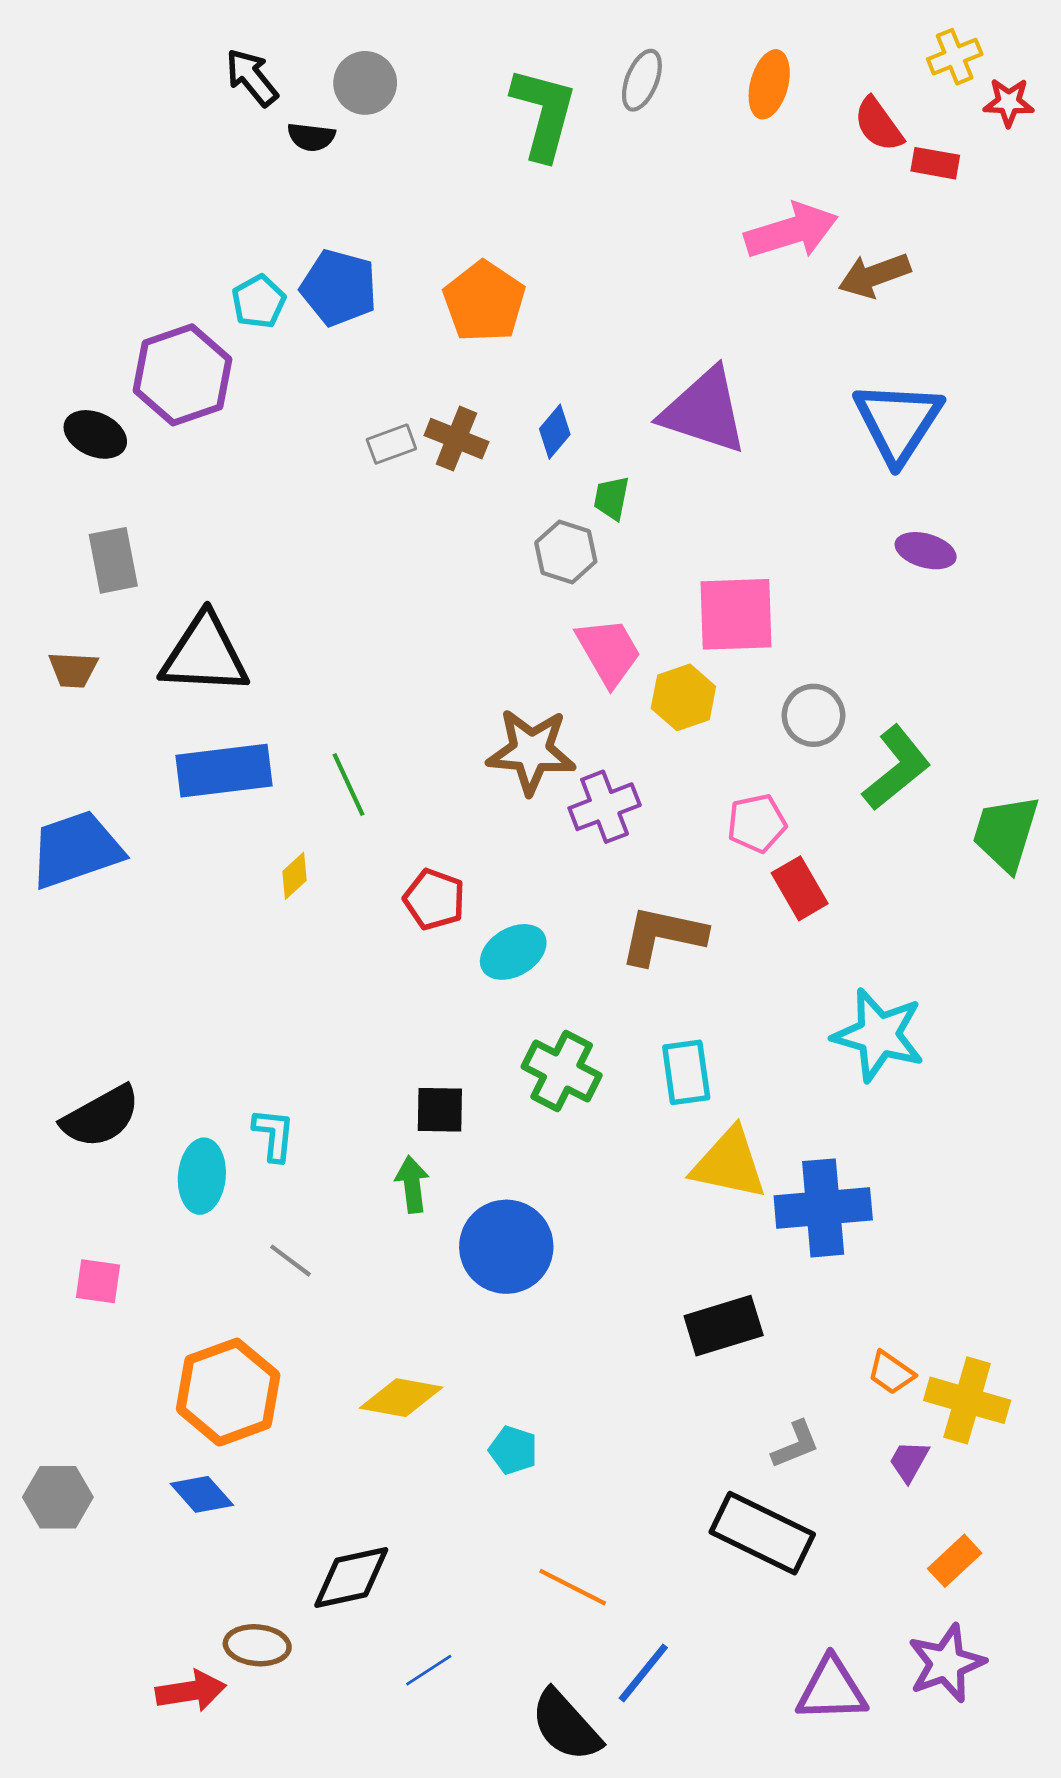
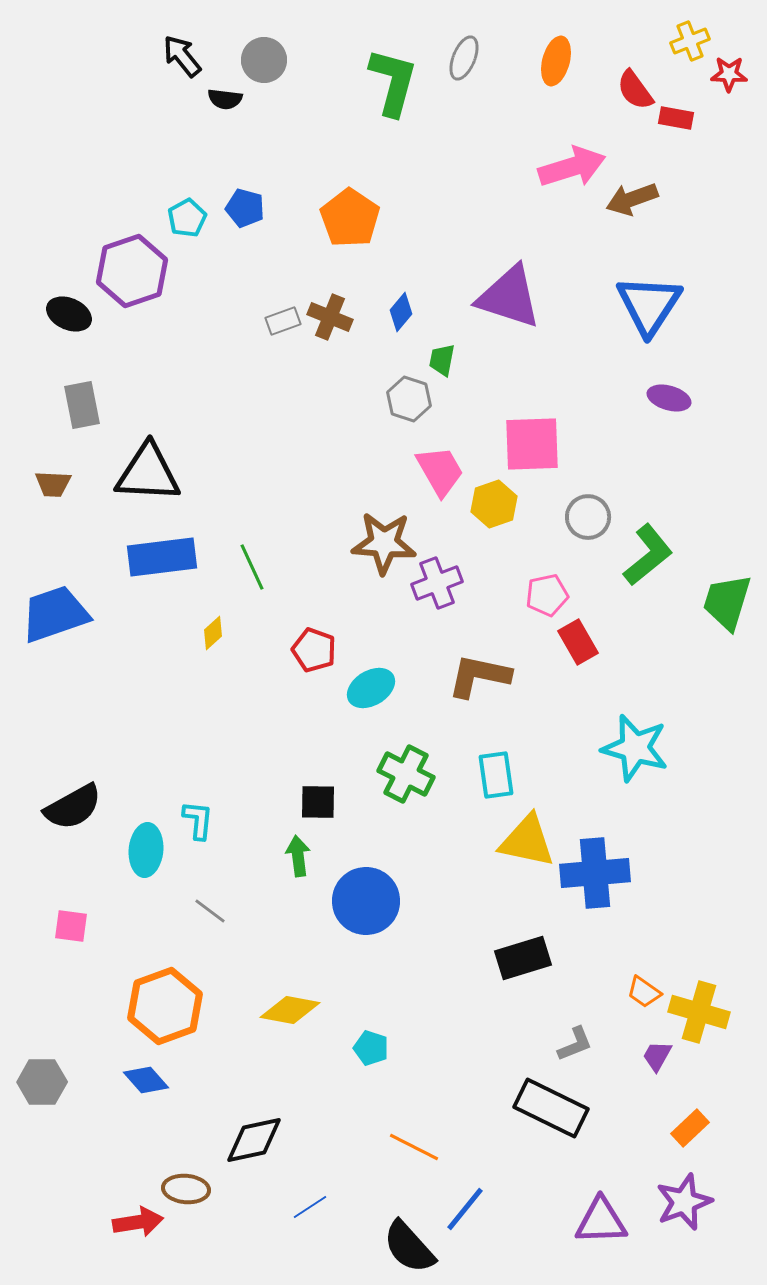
blue pentagon: (339, 288) -> (245, 208), size x0.7

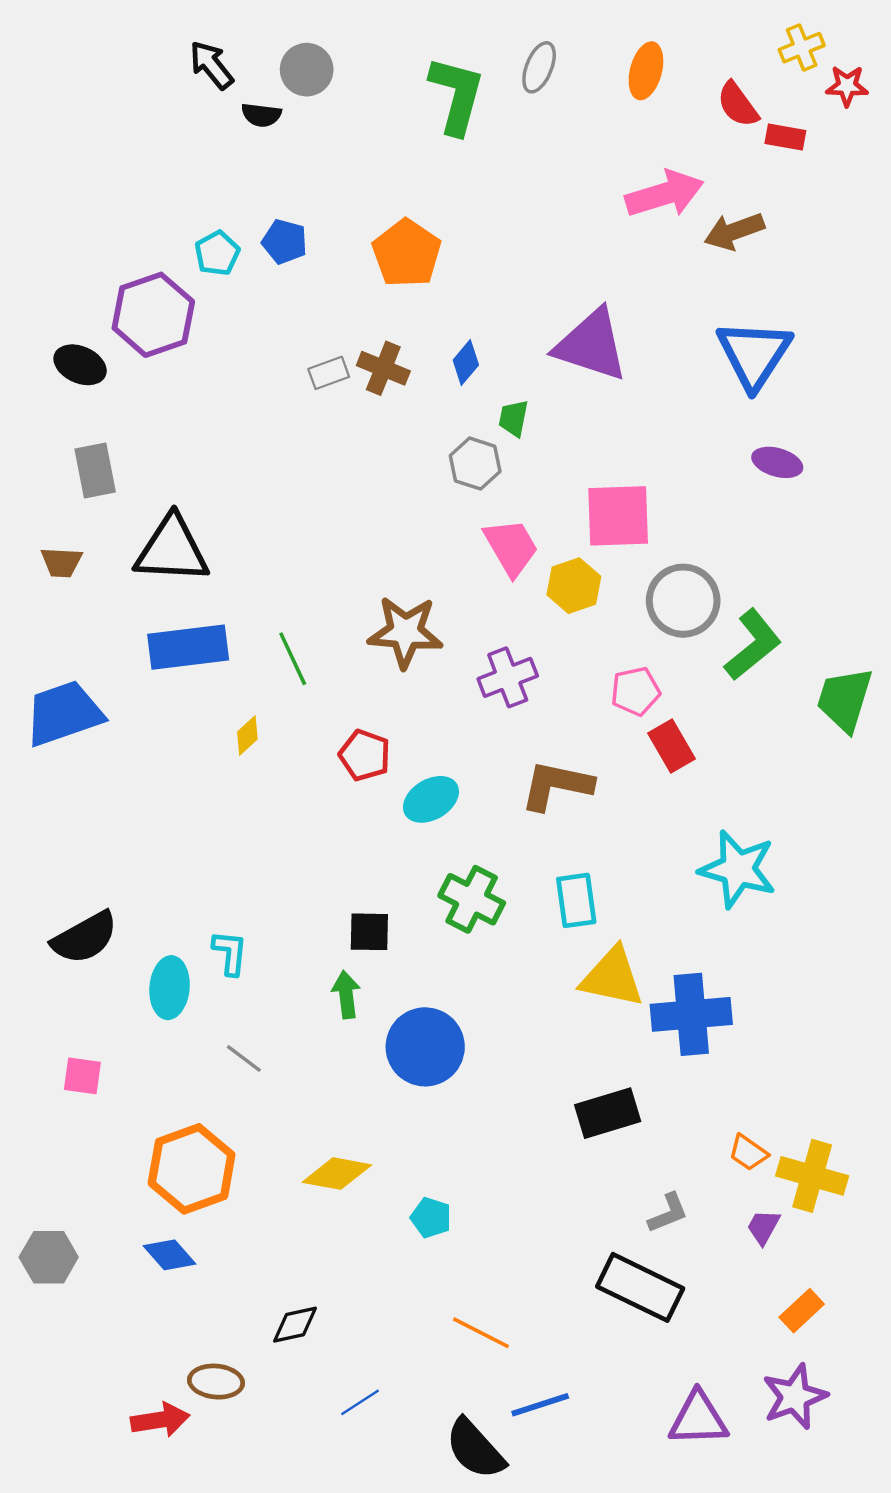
gray circle: (588, 517) -> (683, 601), size x1.4
brown star: (384, 543) -> (405, 632), moved
black diamond: (254, 1140) -> (295, 1325), size x0.7
blue line: (465, 1209) -> (540, 1405), turned 33

